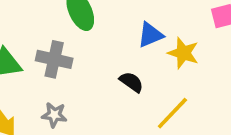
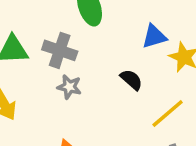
gray star: (54, 115) -> (69, 87), moved

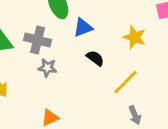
blue triangle: (154, 36) -> (83, 28), moved

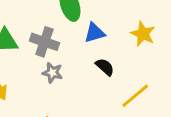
yellow star: (135, 37) -> (143, 34), moved

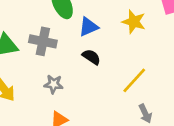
black semicircle: (105, 67) -> (91, 57), moved
gray star: (52, 73) -> (54, 84), moved

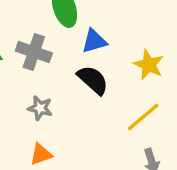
yellow star: (134, 22) -> (149, 65), moved
black semicircle: (91, 57) -> (93, 80), size x1.4

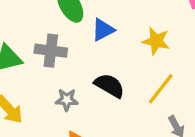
black semicircle: (93, 80) -> (109, 86), moved

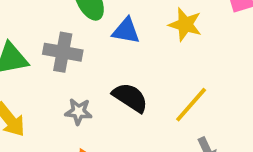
blue triangle: (103, 30) -> (126, 31), turned 35
yellow star: (156, 41) -> (185, 25), moved

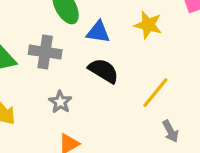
black semicircle: (130, 98) -> (103, 71), moved
gray star: (79, 112) -> (60, 102), turned 30

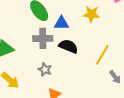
gray cross: (45, 52) -> (43, 38), moved

